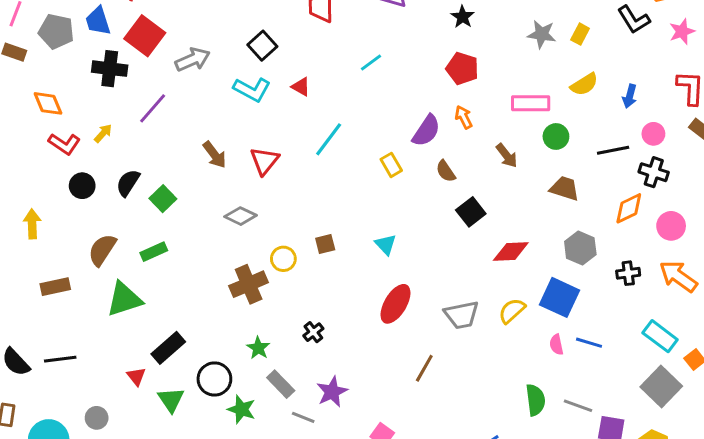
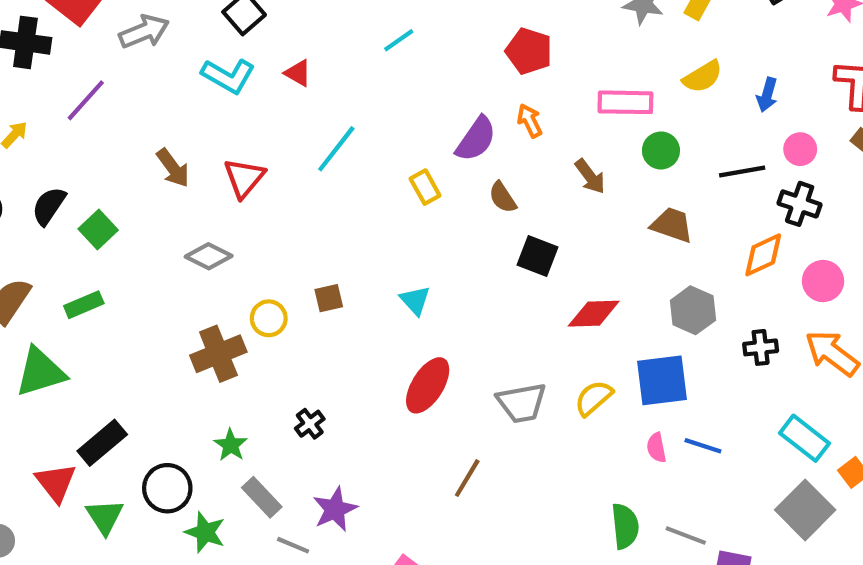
black square: (471, 212) -> (538, 256), turned -32
blue square: (559, 297) -> (662, 380), turned -33
red triangle: (136, 376) -> (56, 483), size x1.5

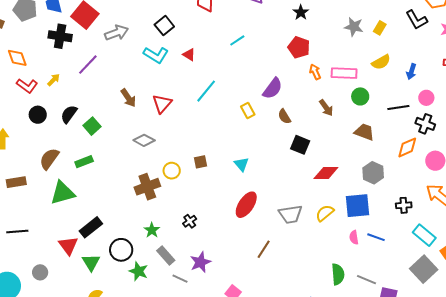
orange arrow: (530, 121) -> (315, 72), moved
black cross: (761, 347) -> (404, 205), moved

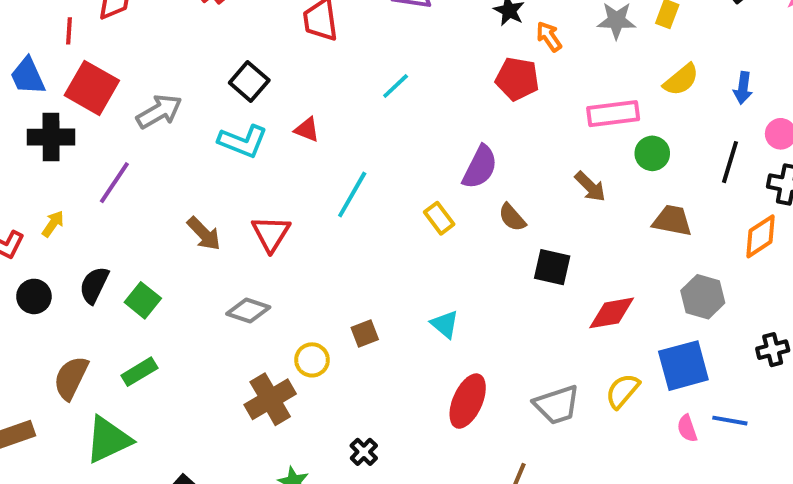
orange arrow: (315, 72) -> (549, 37), moved
black line: (398, 108) -> (730, 162), turned -55

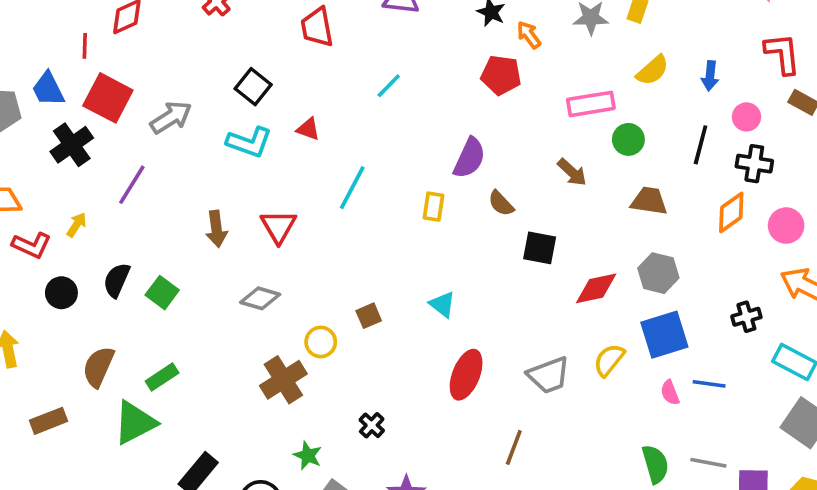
black cross: (51, 137) -> (72, 145), turned -33
yellow rectangle: (439, 218) -> (434, 207), turned 48
brown arrow: (204, 234) -> (216, 229), turned 39
gray hexagon: (703, 297) -> (658, 273), moved
green rectangle: (139, 372) -> (162, 377), moved

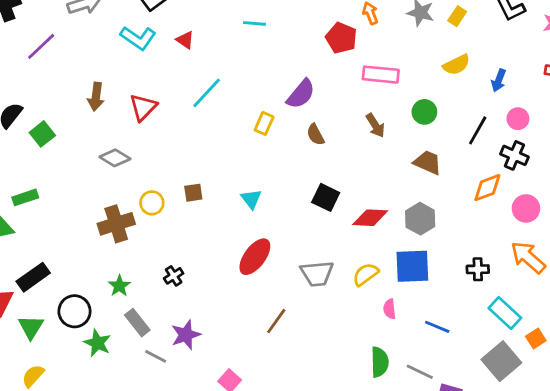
cyan line: (389, 86) -> (255, 23), turned 35
pink rectangle: (591, 104) -> (381, 75), moved
black square: (540, 248) -> (326, 197), moved
blue line: (709, 384) -> (437, 327), moved
pink semicircle: (670, 393) -> (390, 309), moved

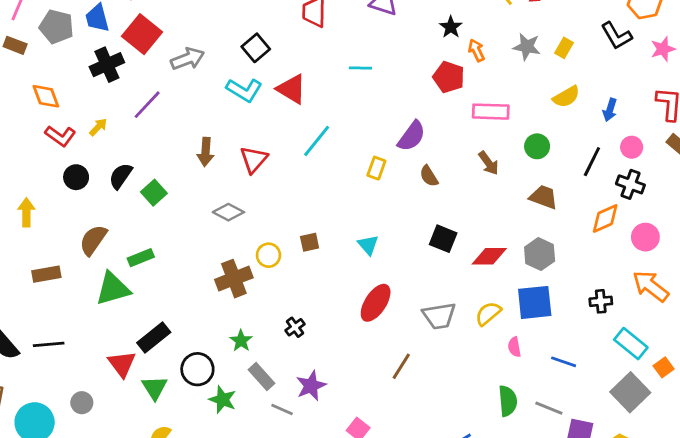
red triangle: (185, 40) -> (292, 89), size x1.6

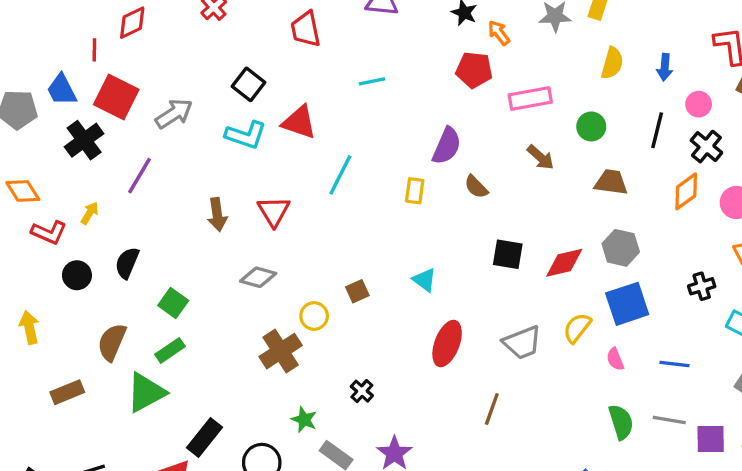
yellow semicircle: (566, 97) -> (612, 63), turned -32
black cross: (630, 184) -> (706, 147), turned 32
green square: (154, 193) -> (173, 303), moved

